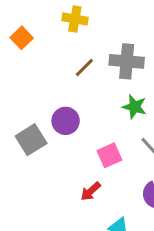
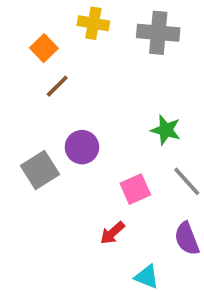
orange square: (22, 38) -> (44, 48), moved
gray cross: (127, 61) -> (158, 33), moved
brown line: (84, 68) -> (57, 86), moved

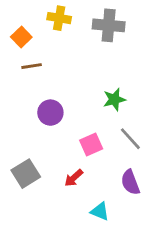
brown line: (57, 86) -> (32, 66), turned 36
green star: (166, 130) -> (114, 99), turned -30
gray square: (40, 170) -> (26, 174), moved

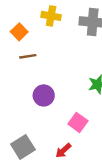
pink square: (91, 145) -> (78, 122), turned -30

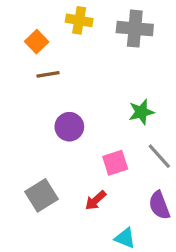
pink square: (78, 122) -> (115, 163), turned 36

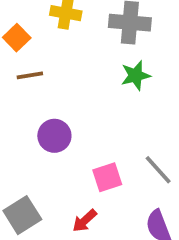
green star: (141, 112) -> (136, 75), moved

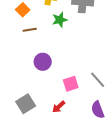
green star: (136, 75) -> (60, 20), moved

